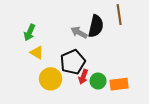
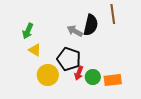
black pentagon: (73, 62) -> (69, 59), turned -30

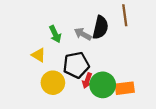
green arrow: (28, 31) -> (55, 34), moved, turned -49
black pentagon: (69, 59) -> (76, 65), turned -30
green circle: (93, 77) -> (103, 85), size x1.5

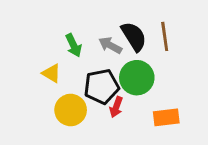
brown line: (125, 15) -> (165, 36), moved
black semicircle: (100, 27) -> (134, 36), turned -45
green circle: (103, 85) -> (137, 78), moved

